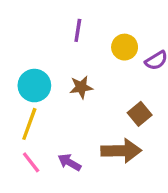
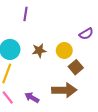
purple line: (78, 30) -> (26, 14), moved
yellow circle: (125, 47) -> (64, 50), moved

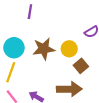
brown star: (39, 50) -> (44, 49), size x1.5

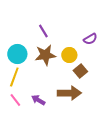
purple line: (30, 12) -> (43, 31), moved, turned -40

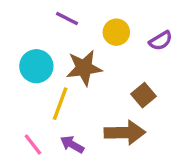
purple line: (43, 31) -> (67, 19), moved, turned -32
yellow circle: (69, 55) -> (116, 32), moved
yellow line: (14, 77) -> (60, 104), moved

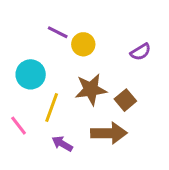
yellow circle: (116, 32) -> (83, 44), moved
brown star: (84, 68) -> (91, 89), moved
pink line: (33, 144) -> (19, 126), moved

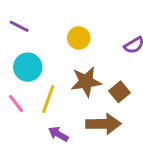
purple line: (58, 32) -> (19, 26), moved
pink line: (19, 126) -> (16, 103), moved

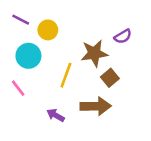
yellow circle: (79, 38) -> (48, 30), moved
brown star: (86, 82) -> (94, 53), moved
yellow line: (48, 99) -> (66, 75), moved

